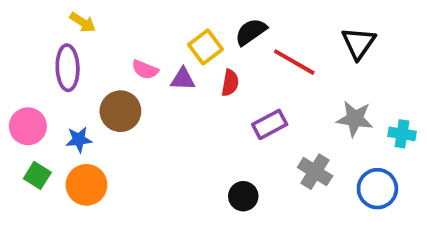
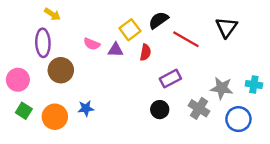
brown circle: (120, 111) -> (61, 70), moved
gray star: (355, 119) -> (222, 88), moved
blue star: (79, 140) -> (86, 108), moved
black circle: (243, 196) -> (160, 110), moved

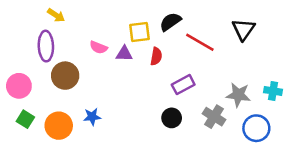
yellow square: (130, 30) -> (140, 32), turned 30

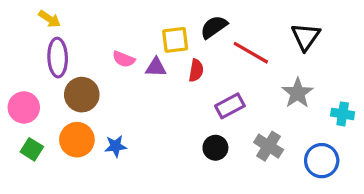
yellow arrow: (56, 15) -> (50, 19), moved
gray star: (238, 95) -> (298, 93), moved, turned 30
orange circle: (59, 126) -> (77, 140), moved

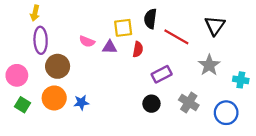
yellow arrow: (50, 19) -> (35, 13), turned 70
black semicircle: (214, 27) -> (150, 19), turned -48

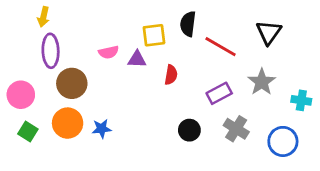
pink semicircle: (87, 41) -> (109, 52), turned -35
red semicircle: (138, 49) -> (171, 75), moved
purple rectangle: (162, 74) -> (219, 93), moved

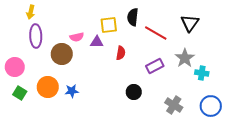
brown circle: (72, 83) -> (62, 54), moved
cyan cross: (301, 100) -> (202, 73), moved
gray cross: (236, 129) -> (174, 105), moved
blue circle: (283, 141) -> (211, 106), moved

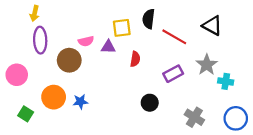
black triangle: (190, 23) -> (212, 26), turned -36
green square: (20, 93) -> (26, 114), moved

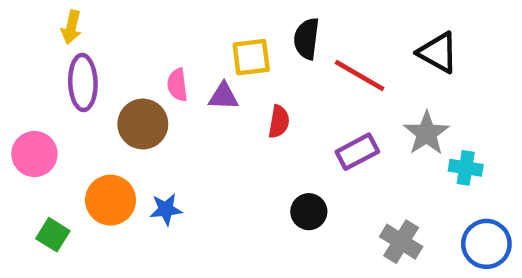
pink semicircle: (86, 41) -> (177, 85), turned 96

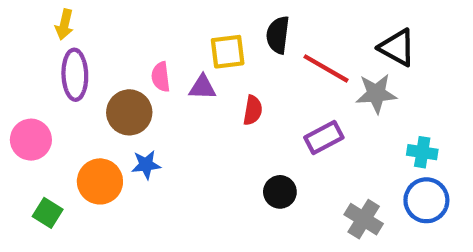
gray star: (426, 133) -> (376, 94), moved, turned 30
blue star: (166, 209) -> (146, 165), moved
blue circle: (486, 244) -> (426, 200), moved

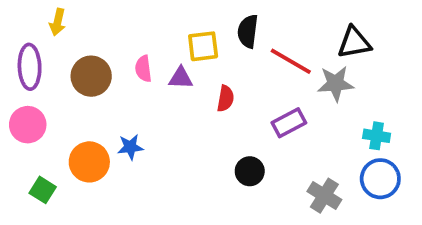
black triangle: (397, 48) -> (354, 43), turned -39
purple ellipse: (75, 75) -> (30, 67), moved
brown circle: (129, 112) -> (91, 76), moved

